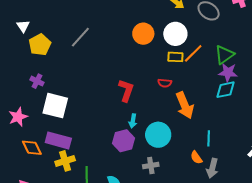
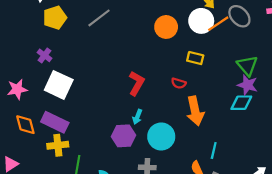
white circle: (175, 34) -> (201, 21), moved
orange line: (193, 53) -> (218, 24), moved
green triangle: (224, 55) -> (247, 66), turned -45

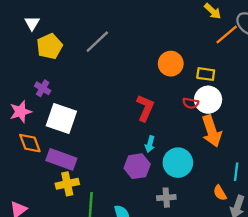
white circle: (201, 21) -> (208, 100), moved
orange circle: (166, 27) -> (171, 64), moved
pink star: (17, 89) -> (21, 112), moved
orange diamond: (25, 125) -> (30, 143), moved

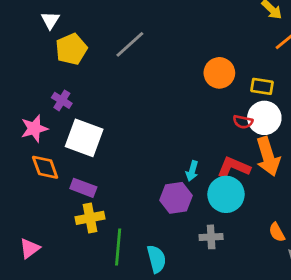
red L-shape: (145, 108) -> (234, 167), moved, turned -92
purple rectangle: (61, 159) -> (83, 188), size x0.7

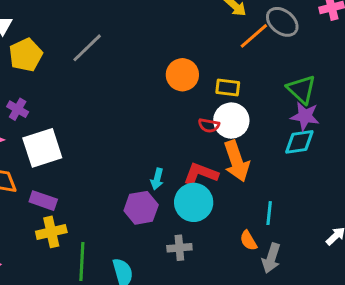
white square: (84, 138) -> (42, 148), turned -36

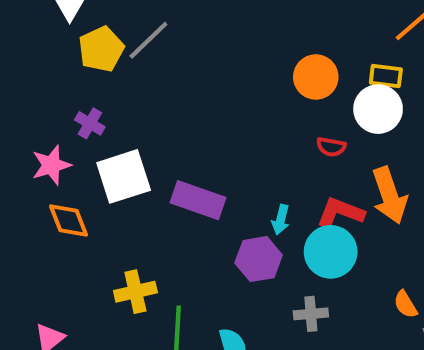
gray line: (87, 48) -> (148, 40), moved
yellow rectangle: (228, 87) -> (386, 76), moved
white circle: (231, 121) -> (378, 109), moved
red semicircle: (209, 125) -> (331, 147), moved
purple rectangle: (43, 201) -> (198, 200), moved, size x1.4

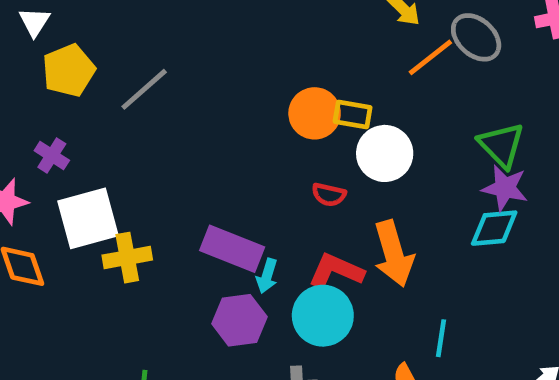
gray line: (148, 40) -> (144, 89), moved
yellow rectangle: (386, 76) -> (353, 114), moved
purple rectangle: (198, 200) -> (232, 249), moved
yellow cross: (135, 292) -> (127, 258), moved

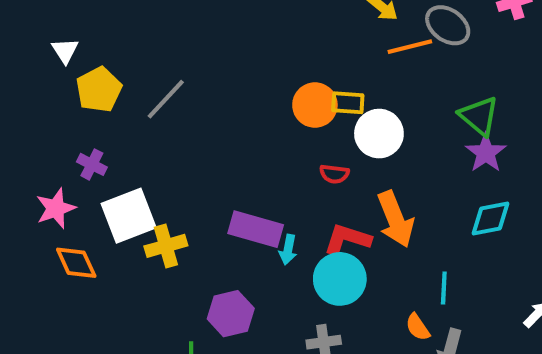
orange line: (430, 57) -> (410, 47), turned 30
purple star: (505, 188) -> (486, 153), turned 30
cyan diamond: (494, 228) -> (490, 219), moved
purple hexagon: (239, 320) -> (231, 314), moved

